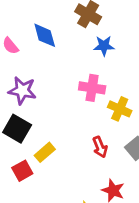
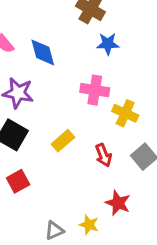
blue diamond: (45, 35) -> (43, 52), moved
yellow rectangle: (45, 152) -> (63, 141), moved

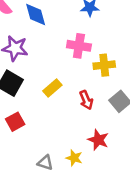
yellow cross: (125, 113) -> (104, 65), turned -30
gray triangle: (54, 230) -> (45, 163), turned 42

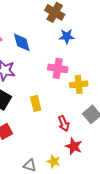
yellow rectangle: (52, 88) -> (36, 103), turned -63
red arrow: (86, 100) -> (64, 123), moved

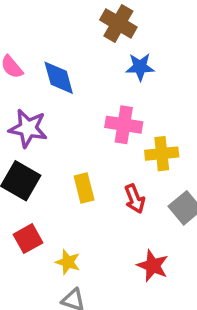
red arrow: (64, 123) -> (135, 199), moved
yellow star: (54, 161) -> (68, 262), moved

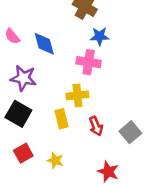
pink cross: (124, 125) -> (89, 62), moved
yellow cross: (162, 154) -> (77, 95), moved
yellow star: (68, 262) -> (55, 161), moved

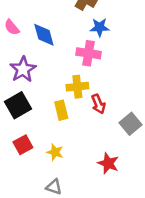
purple star: (23, 78) -> (23, 69), turned 30
black square: (18, 114) -> (18, 105), turned 30
red arrow: (96, 126) -> (98, 104), moved

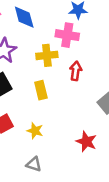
yellow cross: (77, 87) -> (47, 55), moved
red arrow: (98, 104) -> (76, 71), moved, turned -150

